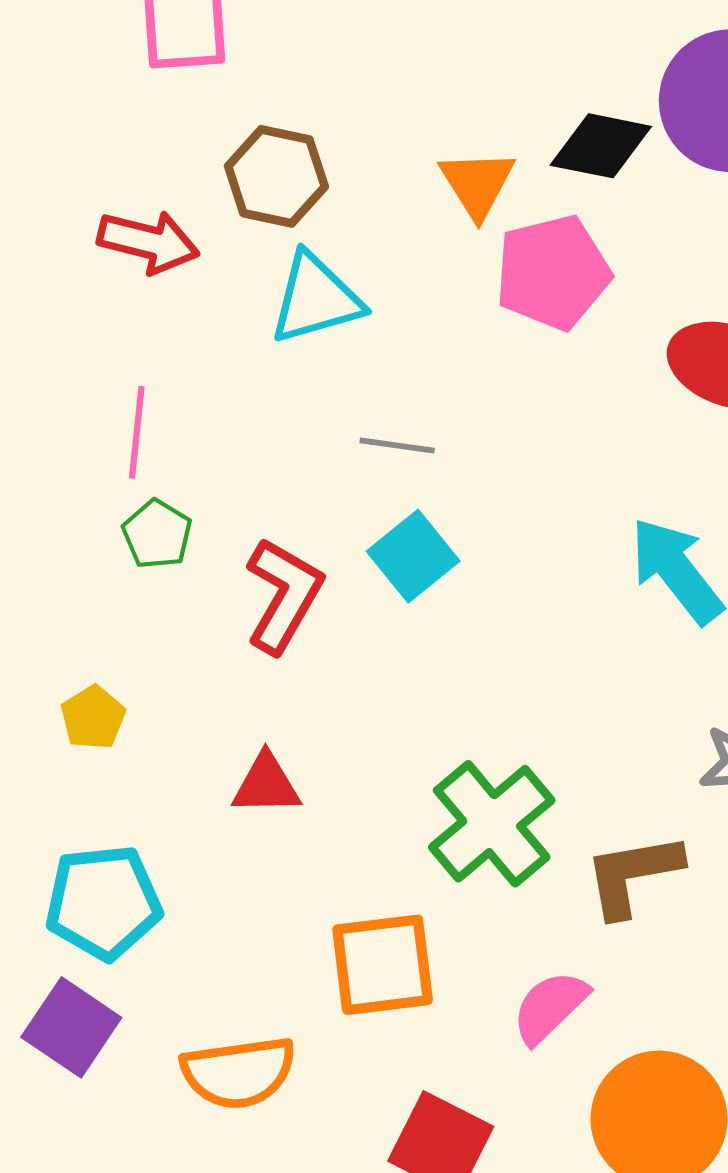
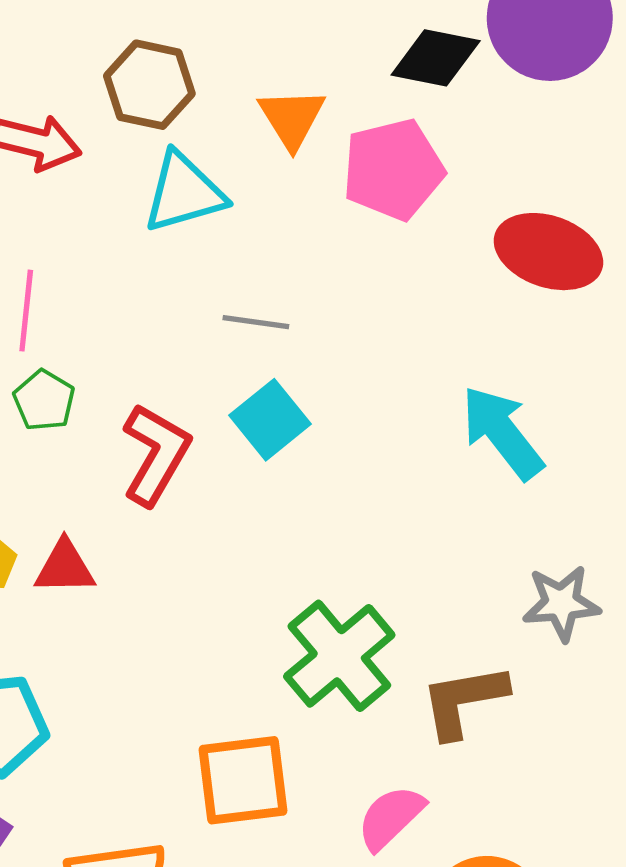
orange triangle: (477, 184) -> (292, 118), moved
red triangle: (266, 784) -> (65, 567), moved

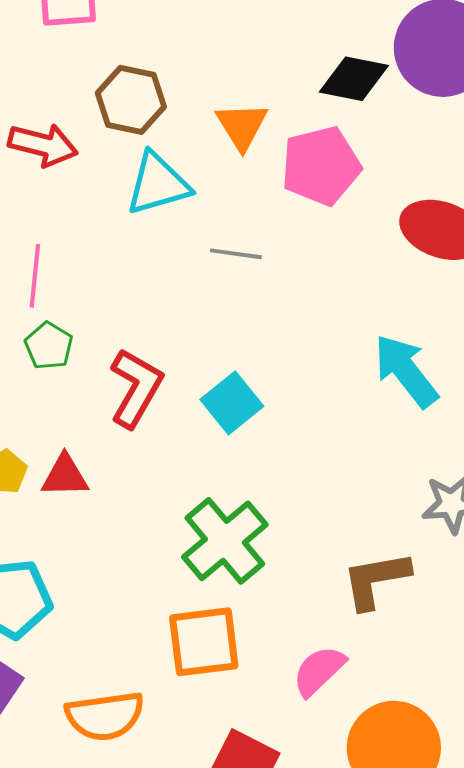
gray line: (256, 322) -> (236, 254), moved
cyan square: (270, 420) -> (232, 403), moved
green cross: (339, 656) -> (225, 541), moved

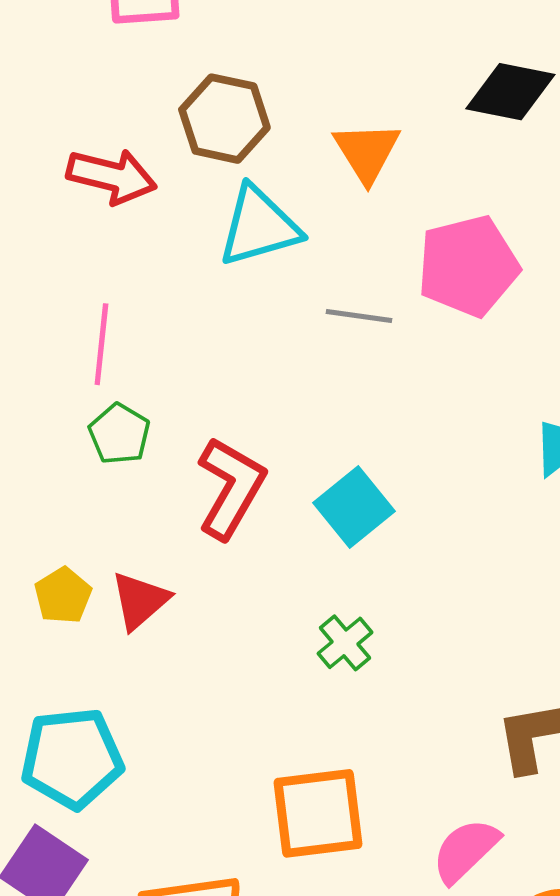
pink pentagon: (321, 166) -> (468, 266), moved
red triangle: (65, 476) -> (140, 601), turned -40
green cross: (225, 541) -> (345, 643), moved, size x0.5

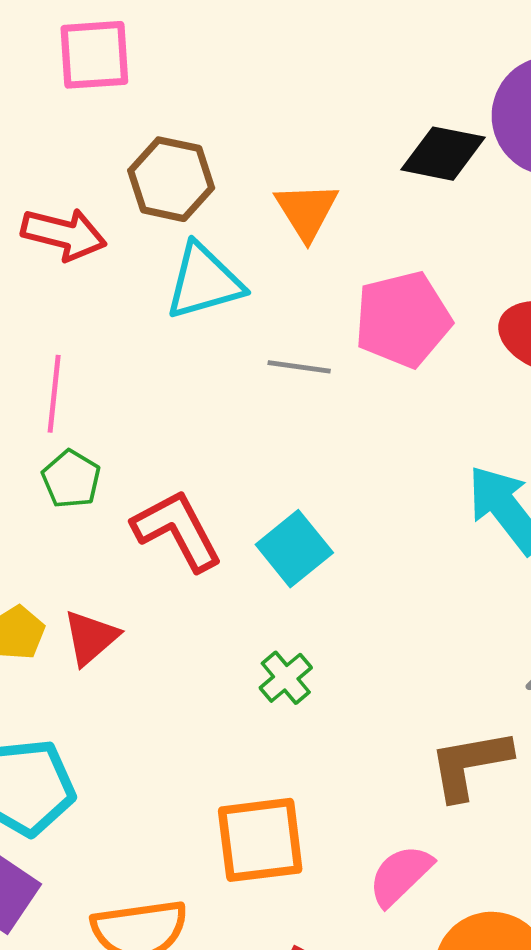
red L-shape: (231, 488) -> (177, 530), turned -58

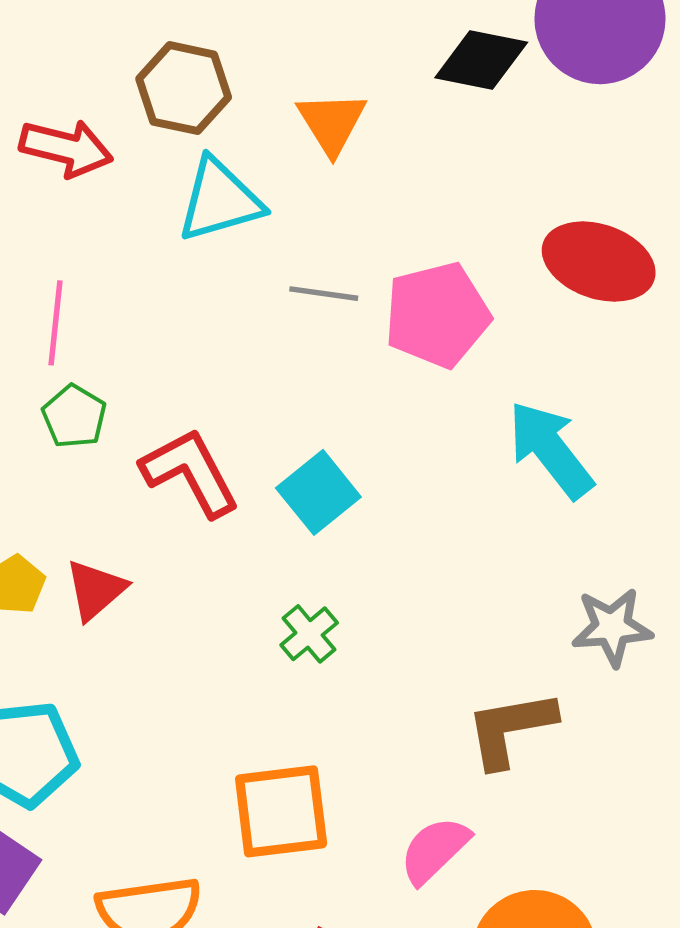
pink pentagon: (403, 319) -> (437, 315), moved

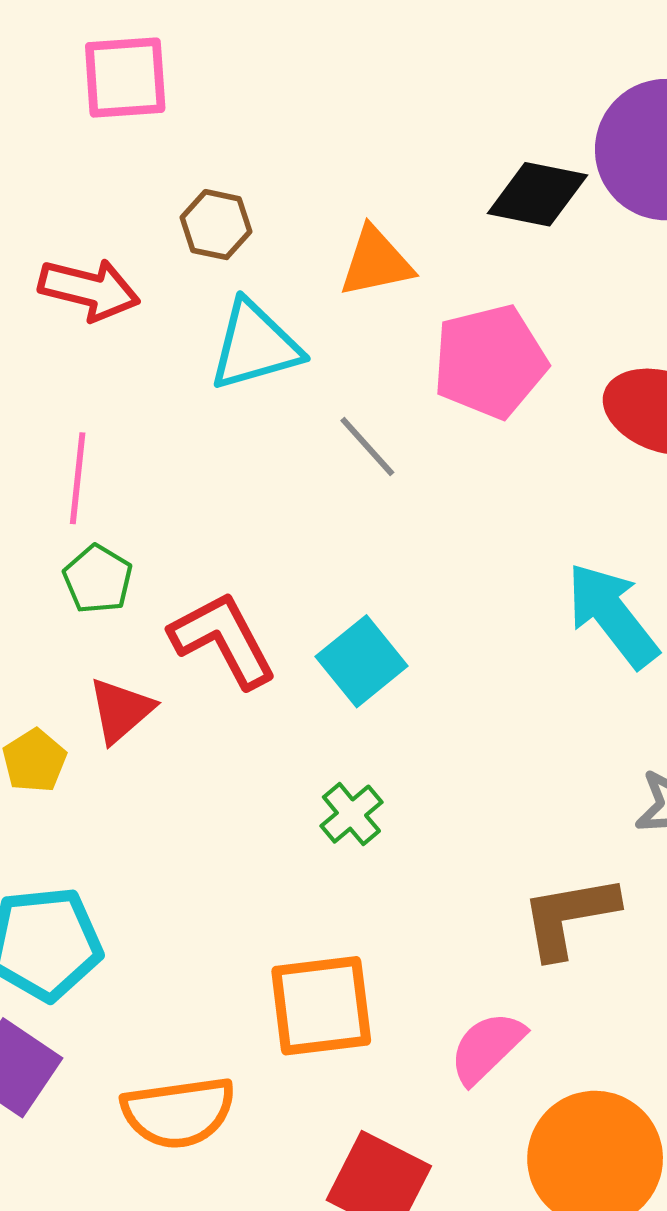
brown hexagon: (184, 88) -> (216, 225), size x0.7
orange triangle: (332, 123) -> (376, 262), turned 50
gray line: (324, 294) -> (367, 447), turned 40
pink pentagon: (437, 315) -> (490, 361), moved
red triangle: (96, 590) -> (121, 710), moved

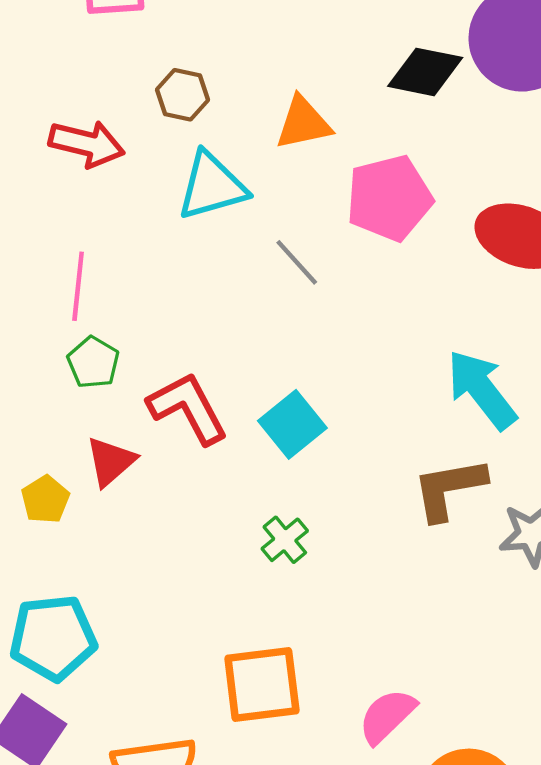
brown L-shape: (569, 916) -> (449, 489), moved

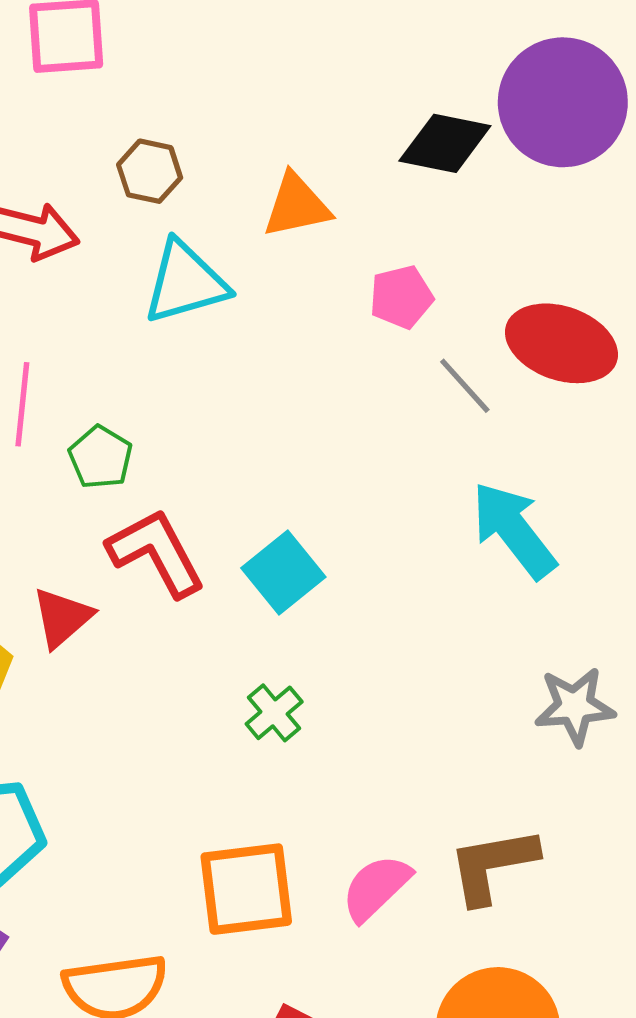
pink pentagon: (389, 198) -> (401, 297), size x0.6
gray line: (297, 262) -> (465, 386), moved
green pentagon: (93, 362) -> (101, 457), moved
brown L-shape: (449, 489) -> (493, 865), moved
pink semicircle: (387, 716) -> (376, 888), moved

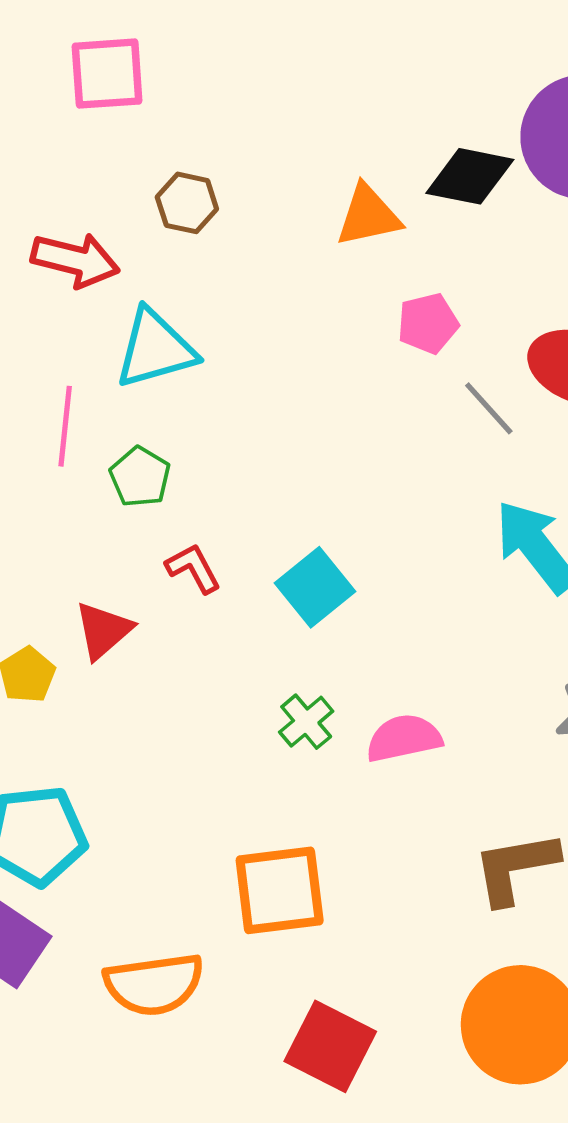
orange triangle: (297, 206) -> (368, 216), moved
cyan triangle: (185, 282) -> (155, 349), moved
red L-shape: (156, 553) -> (193, 568), size x0.6
pink semicircle: (376, 888) -> (404, 738), moved, turned 32

